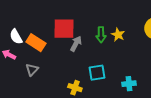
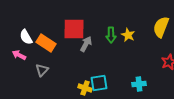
cyan square: (97, 73) -> (99, 83), moved

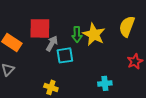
yellow star: (128, 35) -> (94, 34), size x1.6
cyan square: (99, 83) -> (65, 55), moved

